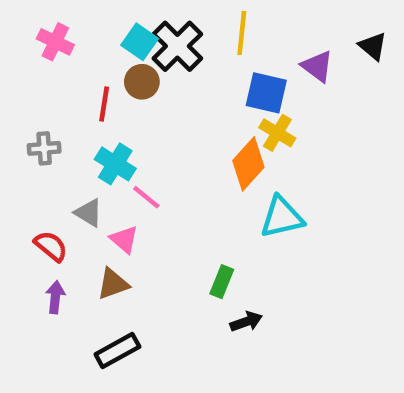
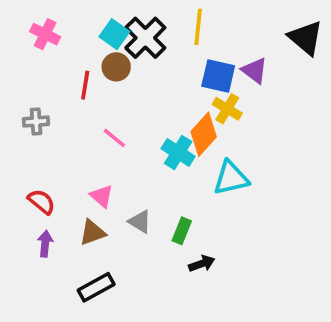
black triangle: (373, 46) -> (306, 38), size x1.5
purple triangle: (317, 66) -> (255, 71), moved
cyan cross: (115, 164) -> (178, 152), moved
pink line: (146, 197) -> (114, 138), moved
gray triangle: (89, 213) -> (140, 222), moved

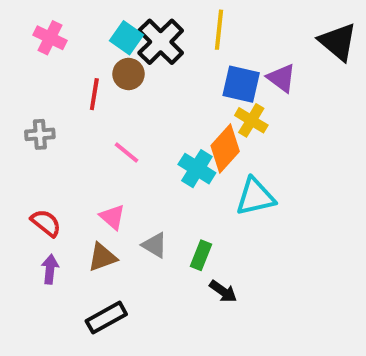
black arrow: (202, 264) -> (223, 291), turned 55

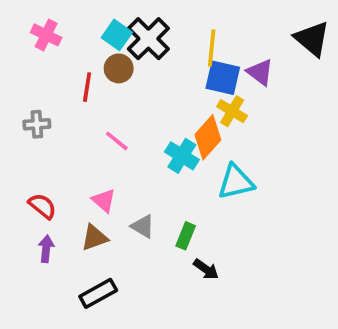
yellow line: (219, 30) -> (212, 48), moved

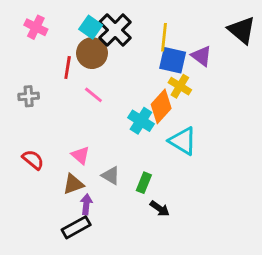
brown circle: (119, 68) -> (92, 53), size x1.4
pink line: (117, 141) -> (93, 95), moved
cyan triangle: (236, 182) -> (183, 141), turned 44
purple arrow: (46, 249) -> (86, 204), moved

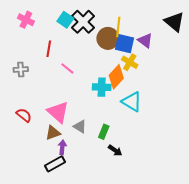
brown circle: (92, 53) -> (108, 38), moved
cyan cross: (141, 121) -> (102, 87), turned -30
pink triangle: (80, 155) -> (58, 112), size x1.6

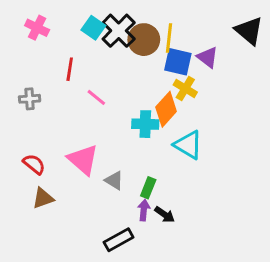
brown circle: (108, 38) -> (144, 40), moved
brown triangle: (53, 133) -> (43, 198), moved
purple arrow: (62, 147) -> (144, 210), moved
black rectangle: (55, 164) -> (119, 240), moved

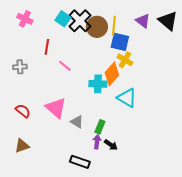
purple triangle: (208, 57) -> (143, 21), moved
brown triangle: (43, 198) -> (22, 146), moved
black rectangle: (119, 240) -> (80, 162), turned 48

